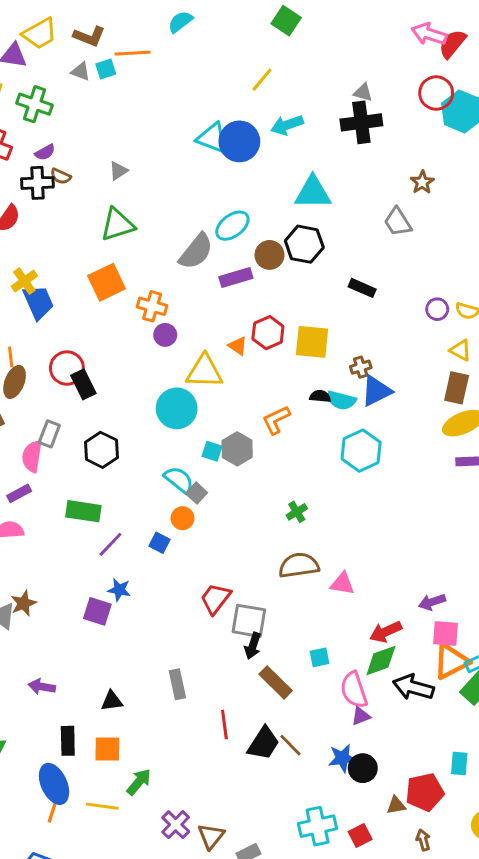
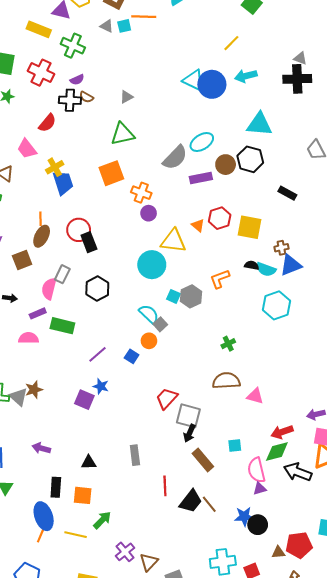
green rectangle: (83, 511) -> (62, 326), moved

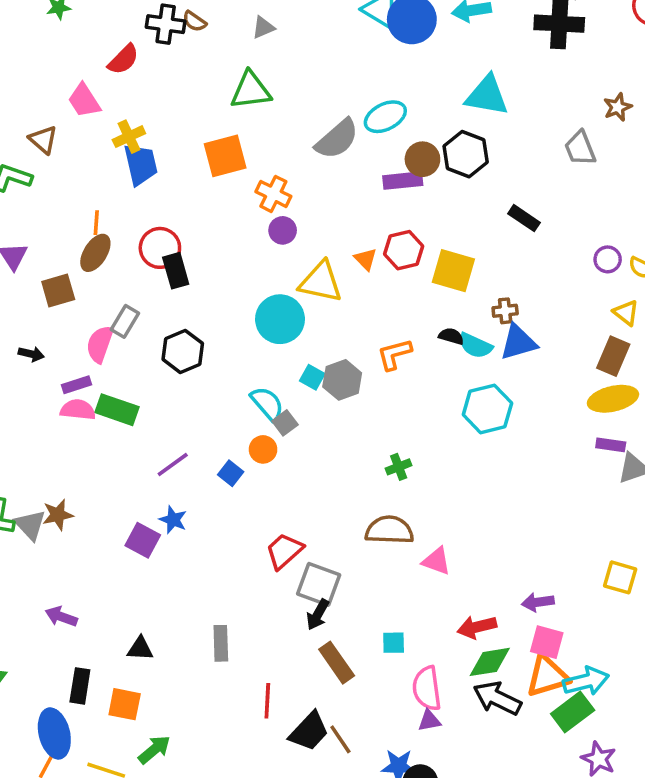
purple rectangle: (201, 178) -> (403, 181), moved
pink semicircle: (29, 338) -> (78, 410), moved
green diamond: (277, 452) -> (490, 662), moved

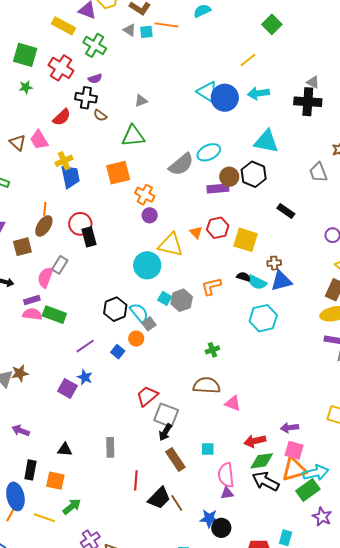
brown semicircle: (194, 21) -> (100, 115), moved
brown triangle: (43, 140) -> (18, 143), moved
black hexagon: (183, 351) -> (115, 309), moved

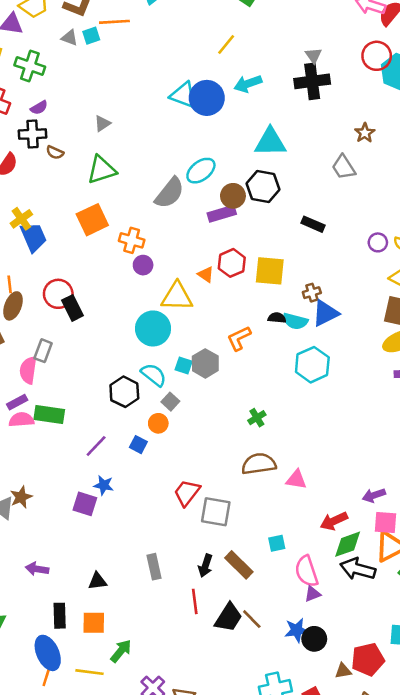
gray triangle: (313, 82) -> (313, 55), turned 40
cyan semicircle: (139, 313) -> (154, 375), moved
black arrow: (165, 432) -> (205, 566), moved

